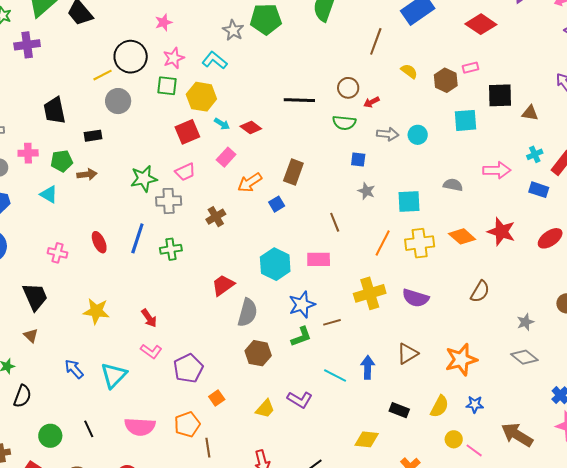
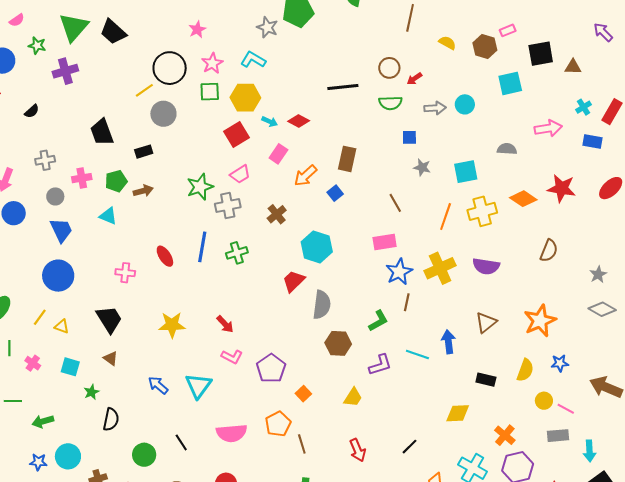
cyan hexagon: (275, 264) -> (317, 247), moved
blue star: (302, 305) -> (399, 272), moved
brown line: (332, 322) -> (407, 302), turned -54
purple L-shape: (300, 400) -> (380, 365), moved, turned -40

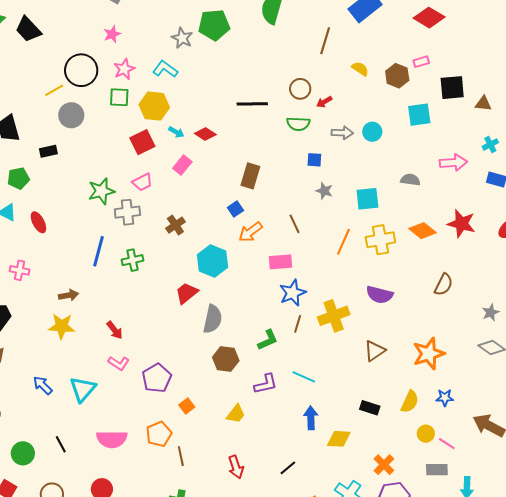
orange arrow: (305, 176) -> (250, 232), moved
brown arrow: (143, 191) -> (69, 295), moved
red ellipse: (165, 256) -> (38, 222), moved
yellow cross: (440, 268) -> (334, 316), moved
blue arrow: (448, 342) -> (311, 418), moved

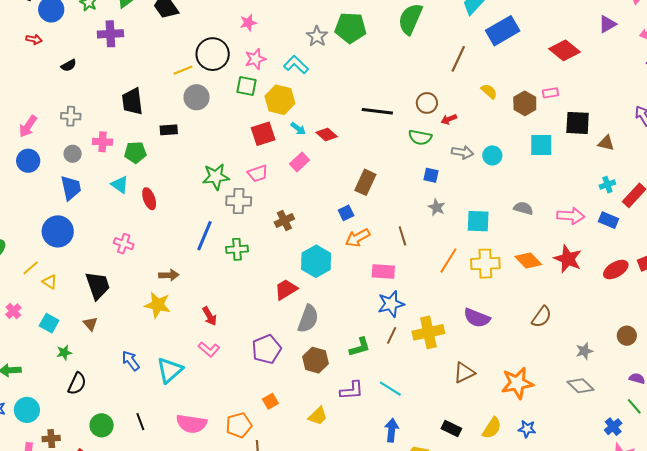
pink arrow: (453, 163) -> (571, 216), moved
purple pentagon: (157, 378) -> (267, 349), moved

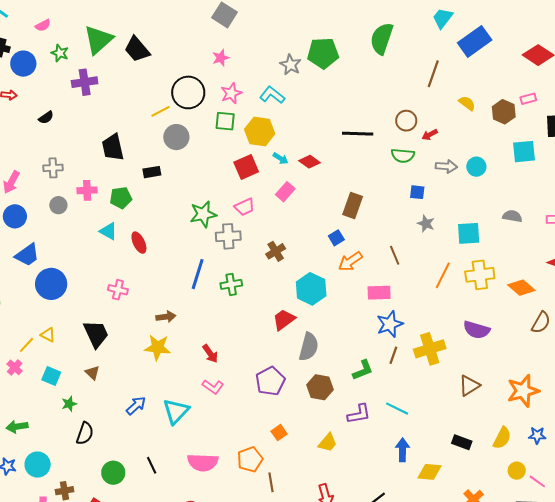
blue trapezoid: (71, 188) -> (27, 255), moved, turned 72
orange diamond: (528, 260) -> (521, 288), moved
yellow line: (30, 268) -> (27, 345), moved
blue arrow: (131, 361) -> (136, 406), turned 90

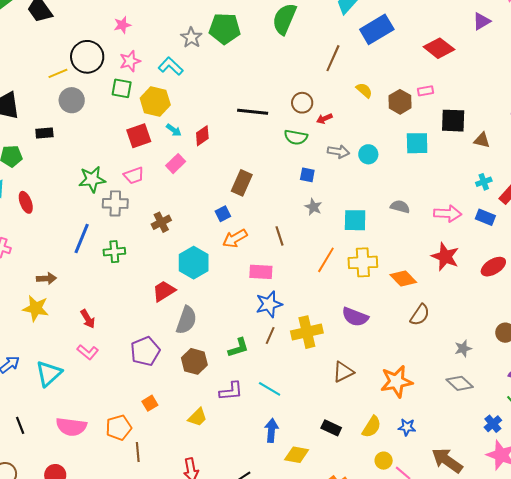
red diamond: (309, 162) -> (202, 136), turned -75

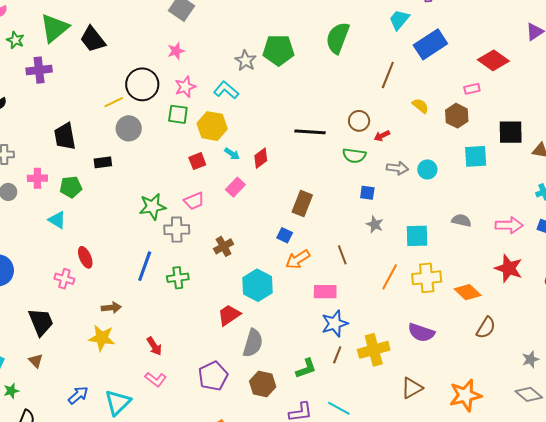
pink rectangle: (426, 91) -> (472, 89), moved
red square: (139, 136) -> (197, 161), size x0.7
red ellipse: (26, 202) -> (85, 257), moved
blue square: (223, 214) -> (285, 235), turned -35

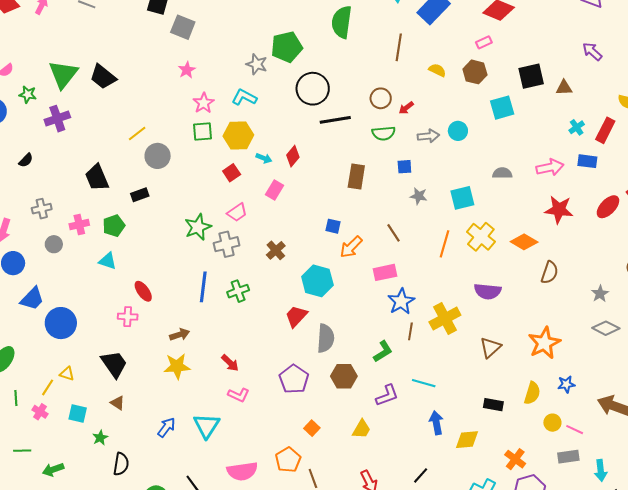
black circle: (142, 84) -> (313, 89), moved
brown rectangle: (302, 204) -> (356, 176), moved
yellow cross: (427, 278) -> (481, 237), turned -32

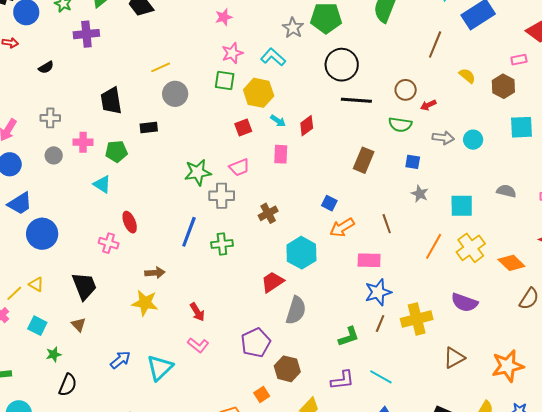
pink rectangle: (274, 190) -> (281, 154), turned -42
brown hexagon: (344, 376) -> (287, 369), moved

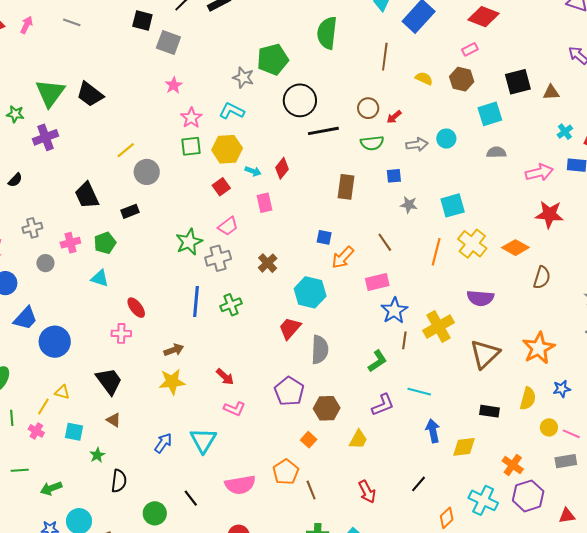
gray semicircle: (506, 191) -> (496, 152), moved
brown triangle: (454, 358) -> (485, 354), size x1.4

